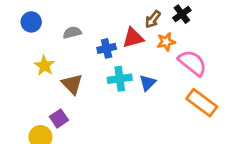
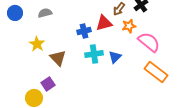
blue circle: (31, 22) -> (15, 13), moved
gray semicircle: (72, 33) -> (45, 13), moved

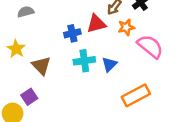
orange rectangle: (156, 72) -> (136, 95), moved, turned -65

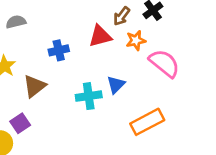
blue cross: (72, 33) -> (59, 50), moved
cyan cross: (84, 61) -> (89, 96), moved
brown triangle: (41, 66) -> (34, 86), turned 36

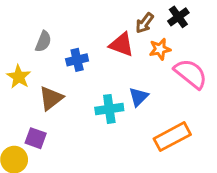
gray semicircle: (16, 22) -> (43, 41), moved, turned 126
red triangle: (100, 36) -> (122, 45), turned 35
purple square: (20, 123) -> (36, 138), turned -36

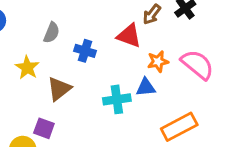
orange star: (160, 49) -> (158, 61), moved
blue cross: (77, 60) -> (85, 51), turned 30
blue triangle: (138, 97) -> (146, 87), turned 40

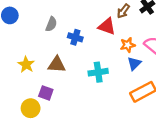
yellow star: (27, 68) -> (26, 65), moved
blue triangle: (146, 87) -> (134, 63), moved, turned -40
brown triangle: (59, 89) -> (57, 65), turned 42

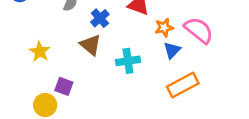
blue cross: (75, 37) -> (100, 18), turned 32
brown triangle: (57, 65) -> (91, 45), moved, turned 36

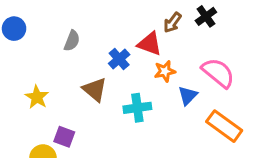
blue cross: (100, 18) -> (119, 59), moved
orange star: (164, 28) -> (165, 71), moved
orange rectangle: (183, 85) -> (224, 126), moved, turned 64

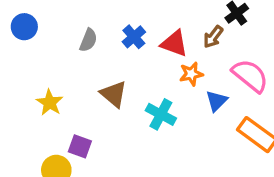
brown arrow: (172, 22) -> (213, 37), moved
blue cross: (119, 59) -> (134, 37), moved
cyan cross: (137, 108) -> (161, 114), turned 36

